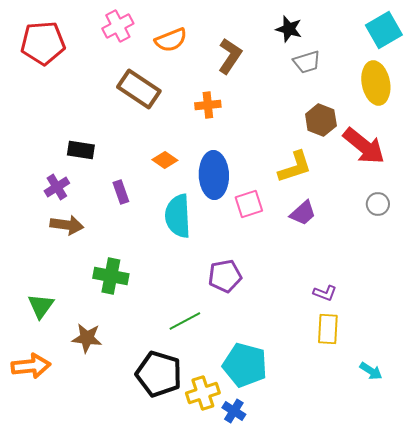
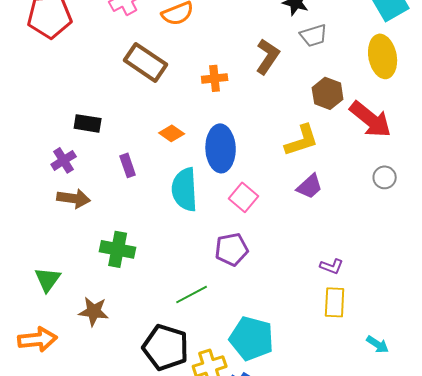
brown L-shape: (230, 56) -> (268, 56), moved
pink square: (249, 204) -> (244, 197), moved, turned -32

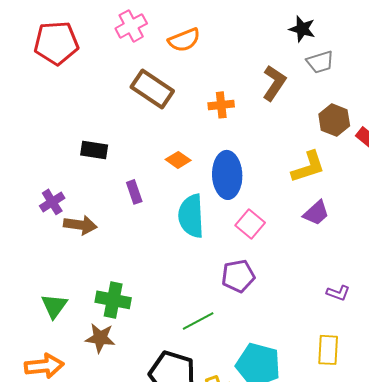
purple cross: (64, 160) -> (52, 202), moved
green cross: (118, 249) -> (113, 300), moved
yellow rectangle: (335, 302) -> (328, 350), moved

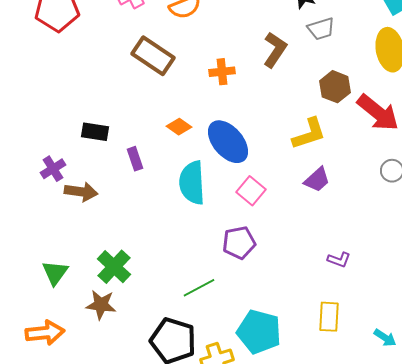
black rectangle: (94, 150) -> (95, 132), moved
blue ellipse: (227, 175) -> (228, 142), turned -39
green cross: (113, 300) -> (114, 267), turned 32

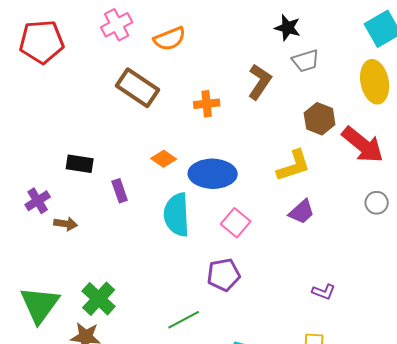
blue ellipse: (228, 142) -> (213, 174), turned -48
brown arrow: (81, 192) -> (66, 224), size x0.7
green triangle: (55, 273) -> (40, 305), size x1.5

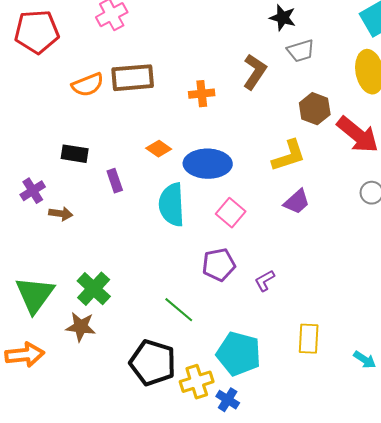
orange semicircle: (170, 39) -> (88, 85), moved
brown rectangle: (138, 88) -> (133, 78), turned -39
purple L-shape: (324, 292) -> (265, 281), moved, turned 130
green line: (184, 320) -> (179, 310), turned 68

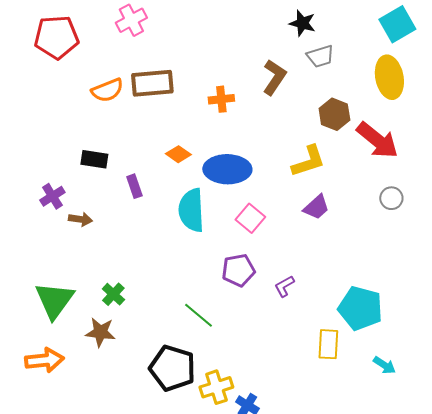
green cross: (94, 289) -> (113, 294), size x0.7
cyan pentagon: (239, 354) -> (360, 308), moved

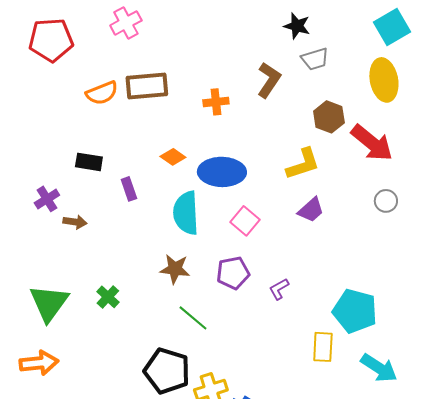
brown star: (100, 332) -> (175, 269), moved
cyan arrow: (384, 365) -> (379, 368), size x1.6

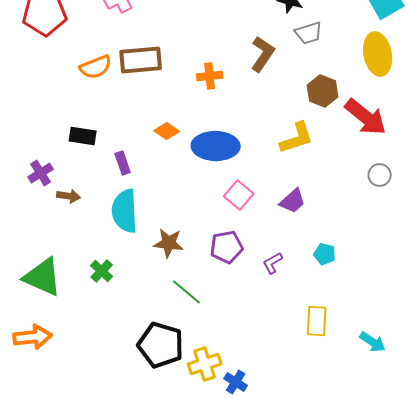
purple trapezoid: (311, 210) -> (293, 201), moved
cyan semicircle: (186, 213) -> (125, 211), moved
green triangle: (49, 303) -> (43, 277), turned -42
cyan pentagon: (355, 311) -> (325, 254), moved, size x0.5
cyan arrow: (379, 368) -> (373, 342), size x0.7

